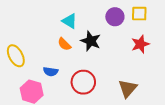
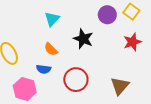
yellow square: (139, 14) -> (131, 12), turned 35
cyan triangle: (70, 21) -> (52, 19), moved, turned 42
orange semicircle: (64, 44) -> (51, 49), moved

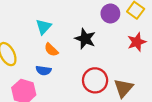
cyan triangle: (52, 19) -> (44, 27), moved
red circle: (76, 80) -> (95, 80), moved

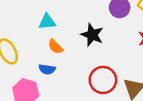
cyan triangle: (44, 27) -> (47, 22), turned 42

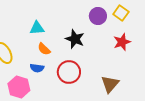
red circle: (103, 80) -> (69, 72), moved

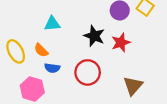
red star: (122, 42) -> (121, 43), moved
orange semicircle: (44, 49) -> (41, 50), moved

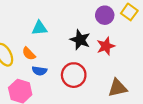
brown triangle: (133, 86) -> (118, 88), turned 36

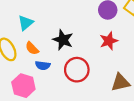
cyan triangle: (39, 28) -> (26, 23), moved, turned -35
black star: (80, 40) -> (63, 40), moved

